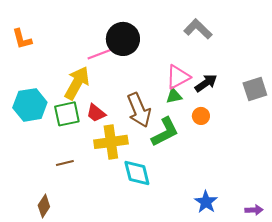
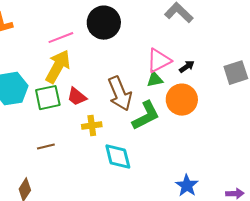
pink line: (100, 54) -> (61, 38), moved
black arrow: (206, 83) -> (187, 67), size x0.7
orange circle: (201, 116) -> (182, 100), size x1.8
yellow cross: (111, 142) -> (92, 126), size x0.6

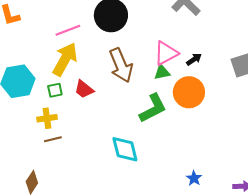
brown arrow: (120, 94) -> (121, 65), moved
green square: (48, 98) -> (55, 90), size x0.6
yellow cross: (92, 126) -> (47, 118), moved
blue star: (187, 186) -> (194, 178), size x0.7

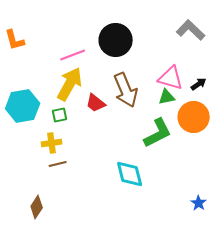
pink triangle: (166, 53) -> (171, 78), turned 44
red trapezoid: (84, 89) -> (96, 103), moved

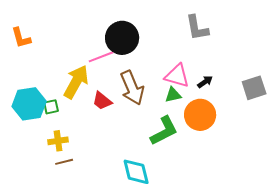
gray L-shape: (191, 30) -> (197, 28), turned -144
pink line: (73, 55) -> (101, 57), moved
green square: (60, 115) -> (51, 107), moved

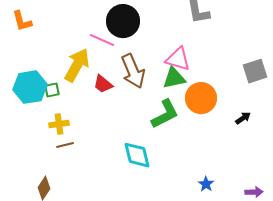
pink line: (101, 57) -> (102, 40), turned 45
black arrow: (205, 82) -> (243, 118), moved
green triangle: (173, 95) -> (174, 78), size x1.4

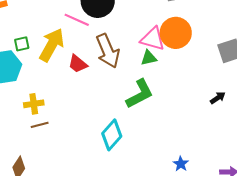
green triangle: (174, 78) -> (149, 58), size x0.7
green square: (52, 90) -> (22, 44), moved
orange circle: (201, 98) -> (176, 33), moved
cyan diamond: (137, 155) -> (112, 135), turned 56

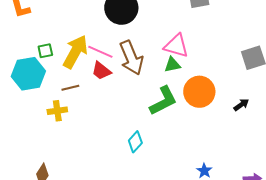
pink line: (77, 20) -> (100, 52), moved
orange circle: (176, 33) -> (199, 92), moved
brown line: (40, 125) -> (70, 88), moved
cyan diamond: (112, 135) -> (135, 142), size x0.7

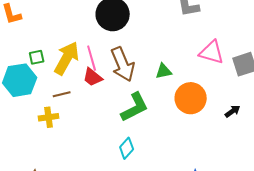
pink triangle: (176, 46) -> (212, 52), moved
pink line: (100, 52) -> (92, 58), turned 50
green L-shape: (163, 101) -> (135, 107), moved

